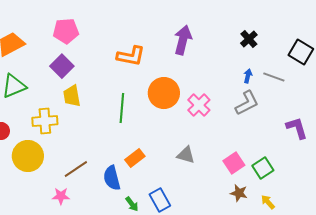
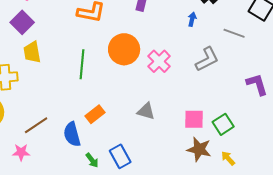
blue arrow: (248, 76) -> (192, 19), moved
pink square: (234, 163) -> (194, 119), turned 35
brown star: (239, 193) -> (199, 149), size x1.4

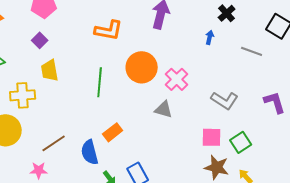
purple square: (22, 22) -> (40, 40), size x0.7
gray L-shape: (207, 59) -> (225, 100), moved, turned 60
gray triangle: (146, 111) -> (164, 109), moved

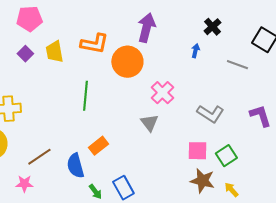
orange circle: (142, 67) -> (127, 62), moved
yellow trapezoid: (50, 70) -> (54, 52), moved
gray triangle: (164, 109) -> (149, 123), turned 36

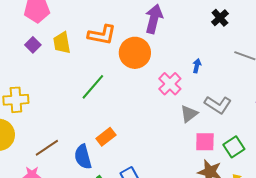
blue arrow: (195, 51) -> (197, 66), moved
green line: (85, 96) -> (93, 87), turned 36
gray triangle: (149, 123) -> (189, 114), moved, turned 30

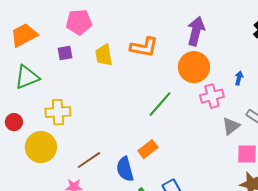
purple square: (33, 45) -> (65, 53), moved, turned 35
orange circle: (135, 53) -> (194, 67), moved
pink cross: (170, 84) -> (212, 96), turned 30
green line: (93, 87) -> (160, 104), moved

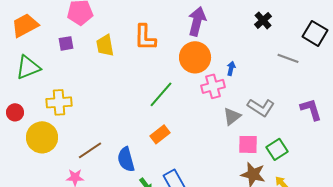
orange L-shape: (144, 47) -> (145, 37), turned 80
blue arrow: (239, 78) -> (231, 68), moved
orange rectangle: (148, 149) -> (160, 134), moved

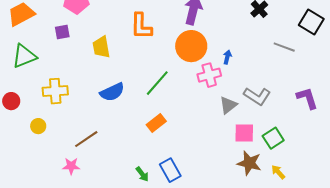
yellow trapezoid: (105, 45) -> (101, 47), moved
yellow circle: (42, 137) -> (38, 126), size x0.5
blue semicircle: (126, 159) -> (112, 92), moved, turned -100

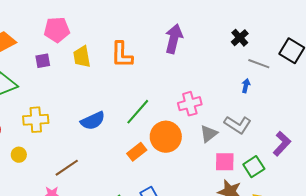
orange circle: (191, 46) -> (166, 137), moved
yellow trapezoid: (101, 47) -> (82, 57), moved
gray line: (284, 47) -> (259, 64), moved
blue arrow: (227, 57) -> (246, 86), moved
purple L-shape: (307, 98) -> (282, 144), moved, turned 60

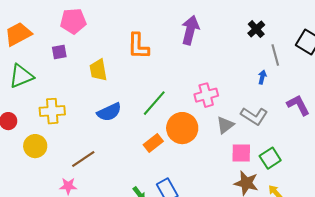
yellow trapezoid: (82, 57) -> (98, 70), moved
gray line: (259, 64) -> (275, 55), turned 55
purple L-shape: (282, 144) -> (298, 105), moved, turned -70
yellow circle: (19, 155) -> (35, 146), size x1.5

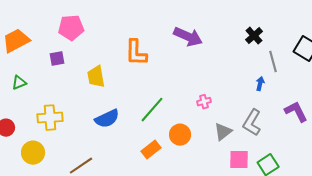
purple arrow: (190, 30) -> (188, 37), turned 100
green triangle: (21, 76) -> (19, 83), size x0.6
pink cross: (206, 95) -> (204, 102), size x0.6
gray L-shape: (254, 116) -> (252, 123), turned 88
orange circle: (182, 128) -> (180, 135), size x0.7

